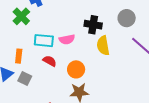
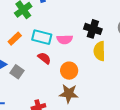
orange rectangle: (19, 56) -> (15, 39), moved, turned 32

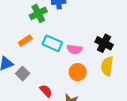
red semicircle: (44, 58) -> (46, 91), moved
orange circle: (69, 71) -> (78, 72), moved

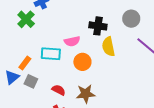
orange rectangle: (25, 41) -> (25, 63), moved
cyan rectangle: (52, 43) -> (51, 54), moved

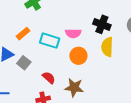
orange rectangle: (25, 63) -> (23, 34), moved

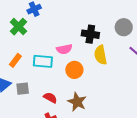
gray square: (24, 63) -> (23, 89), turned -32
brown star: (74, 88) -> (77, 102), turned 30

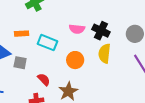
pink semicircle: (64, 49) -> (77, 29), moved
orange rectangle: (15, 60) -> (22, 34), turned 32

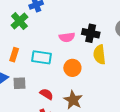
orange rectangle: (22, 34) -> (14, 55), turned -56

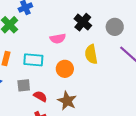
black cross: (91, 33) -> (83, 22), moved, turned 30
gray square: (20, 83) -> (24, 85), moved

